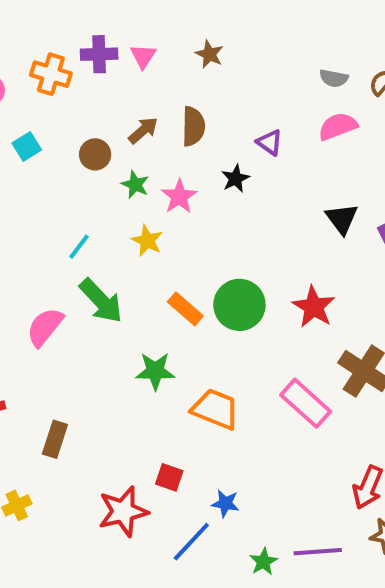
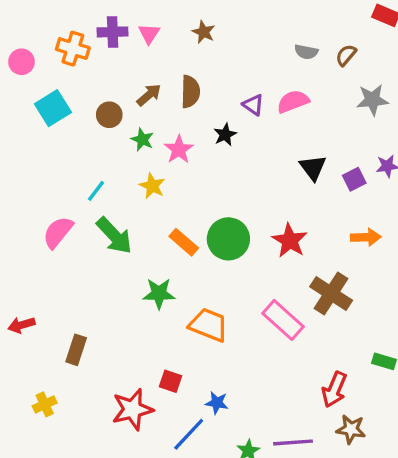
pink semicircle: (338, 126) -> (293, 101), moved
cyan square: (27, 146) -> (53, 108), size x1.5
pink semicircle: (45, 327) -> (58, 232), moved

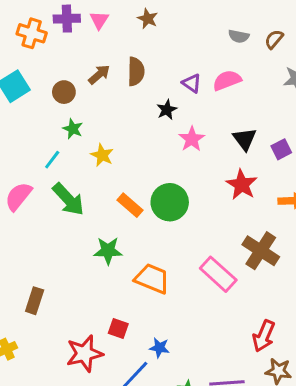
green star: (142, 140) -> (73, 129), moved
pink star: (179, 150) -> (192, 139), moved
red star: (290, 241) -> (242, 185), moved

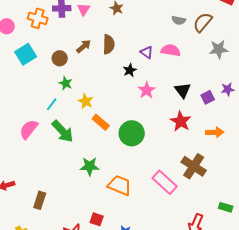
brown semicircle: (274, 39) -> (203, 22), size x1.5
pink semicircle: (227, 80) -> (171, 50), turned 30
orange rectangle: (130, 205) -> (101, 122), moved

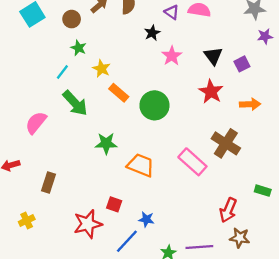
purple star: (228, 89) -> (265, 36), moved
pink semicircle: (29, 129) -> (36, 123), moved

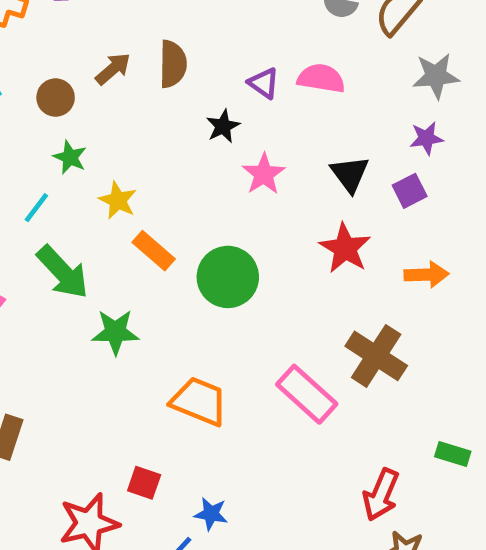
purple star: (265, 36) -> (426, 138), moved
green star: (106, 143) -> (115, 332), moved

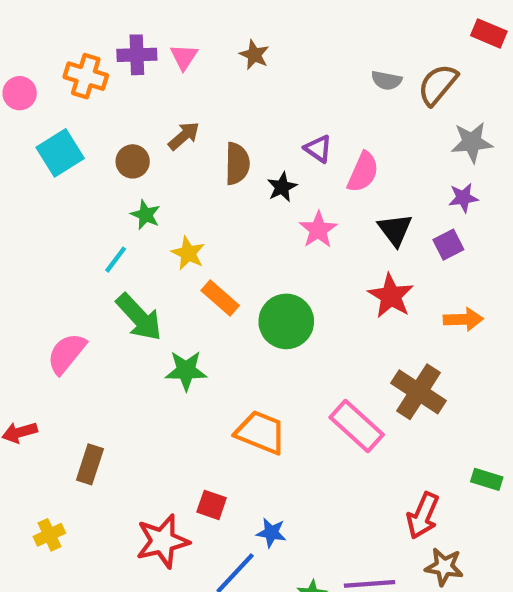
brown semicircle: (173, 64) -> (237, 164), moved
pink semicircle: (321, 78) -> (363, 172), moved, turned 105

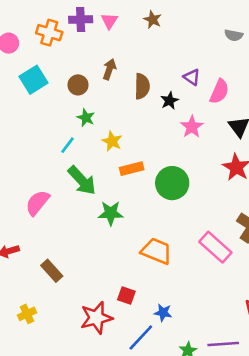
brown arrow: (184, 136) -> (109, 69), turned -30
orange rectangle: (220, 298) -> (132, 169), turned -55
brown rectangle: (90, 464) -> (52, 271), turned -60

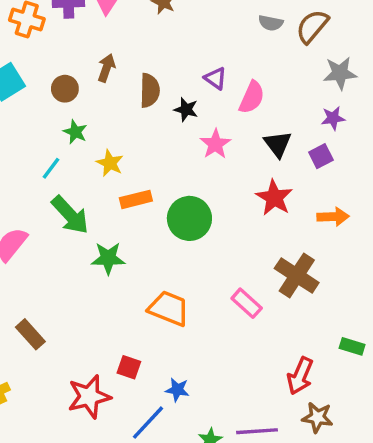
black star: (170, 101) -> (186, 109), turned -30
pink rectangle: (215, 247) -> (247, 303), size x0.7

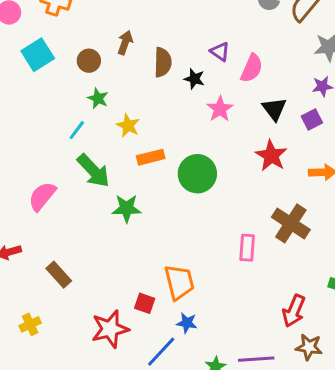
pink rectangle: (247, 303) -> (247, 248), turned 52
orange trapezoid: (169, 308) -> (179, 282), moved, turned 54

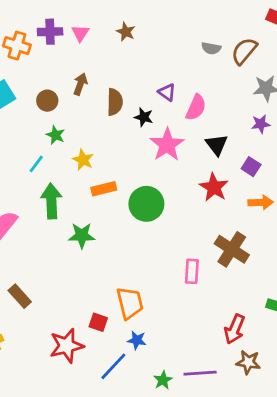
pink star: (220, 109) -> (167, 145), size x1.4
purple square: (312, 119) -> (251, 167), moved, turned -30
green arrow: (93, 171) -> (51, 201), turned -140

